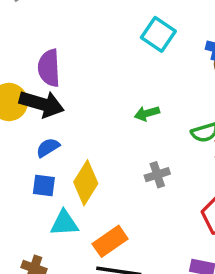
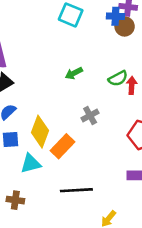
orange rectangle: (110, 241) -> (63, 146), moved

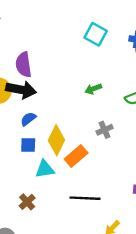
brown cross: (15, 200) -> (27, 202), turned 35

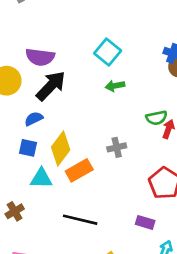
cyan square: (96, 34) -> (108, 52), moved
purple semicircle: (24, 65) -> (40, 57), turned -85
green arrow: (93, 89) -> (115, 86), moved
black arrow: (21, 90) -> (51, 86), moved, turned -68

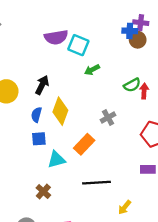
purple semicircle: (40, 57) -> (56, 37), moved
black arrow: (51, 86) -> (42, 85), size x0.7
blue semicircle: (34, 119) -> (36, 115), turned -32
yellow diamond: (61, 149) -> (60, 111), moved

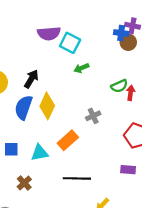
blue semicircle: (36, 115) -> (24, 107), size x1.6
blue square: (39, 139) -> (11, 149), moved

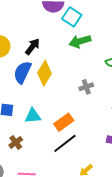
green arrow: (81, 68) -> (80, 41), size x1.5
orange rectangle: (68, 140) -> (64, 122), moved
black line: (77, 178) -> (65, 143), turned -45

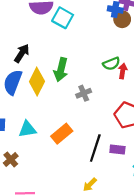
green arrow: (80, 41) -> (61, 70), moved, turned -55
black line: (65, 143) -> (95, 148), moved, turned -30

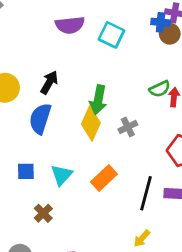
cyan square: (63, 18) -> (111, 35), moved
yellow diamond: (37, 81) -> (91, 124), moved
cyan triangle: (27, 129) -> (62, 175), turned -36

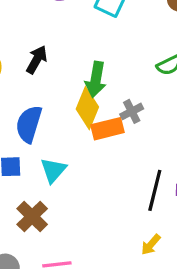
blue semicircle: (40, 119) -> (29, 124), moved
orange rectangle: (104, 178) -> (107, 129), moved, turned 30
brown cross: (43, 213) -> (32, 216), size x1.4

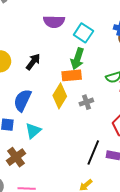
green arrow: (96, 79) -> (77, 59), moved
orange rectangle: (107, 129) -> (72, 75), moved

